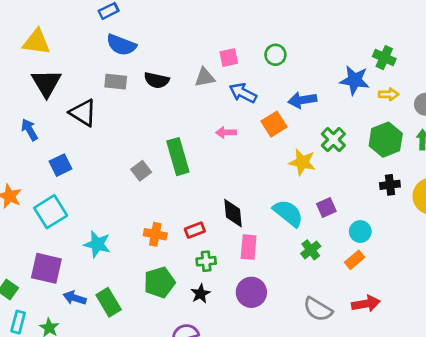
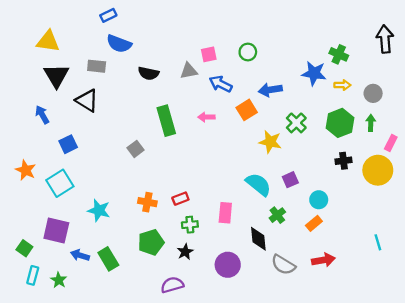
gray rectangle: (116, 82) -> (97, 66), moved
green rectangle: (178, 157) -> (166, 121), moved
black diamond: (233, 213) -> (258, 239), moved
purple circle: (251, 292) -> (228, 265), moved

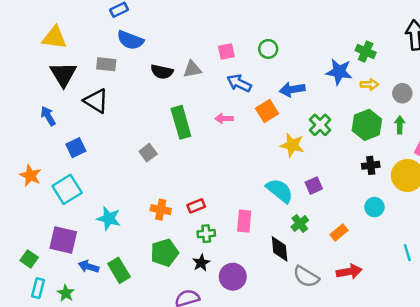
gray triangle: (189, 71) -> (192, 69), moved
cyan circle: (319, 200) -> (374, 207), moved
purple circle: (228, 265) -> (233, 277), moved

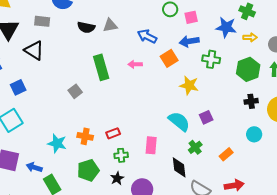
pink square: (226, 51) -> (191, 17), moved
green cross: (320, 125) -> (211, 59), moved, turned -36
cyan star: (109, 218) -> (57, 143), moved
blue arrow: (89, 267) -> (34, 167), moved

